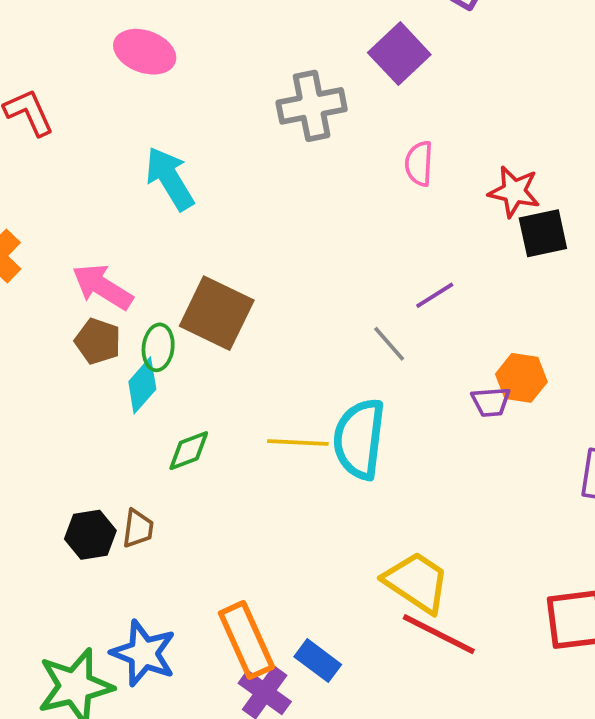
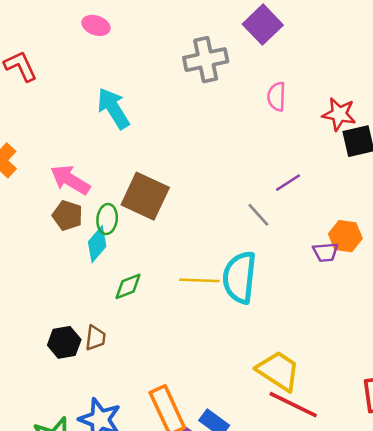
pink ellipse: (145, 52) -> (96, 25), size x0.7

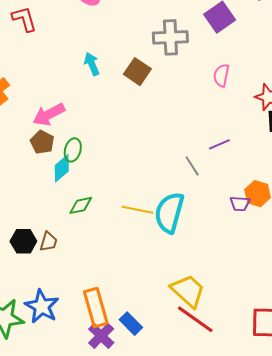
cyan arrow: (113, 108) -> (92, 64), size x0.7
pink arrow: (70, 180) -> (49, 114), turned -68
brown square: (145, 196) -> (137, 72), moved, size x0.7

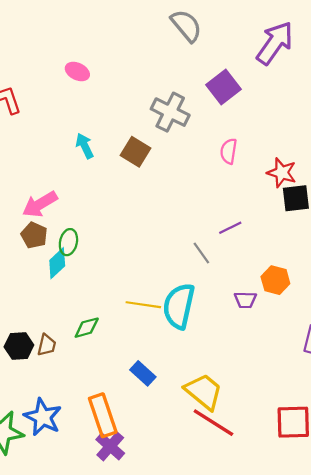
gray cross: (170, 37) -> (170, 112), turned 32
purple trapezoid: (240, 204) -> (245, 300), moved
green diamond: (81, 205) -> (87, 328), moved
blue rectangle: (131, 324) -> (143, 373), moved

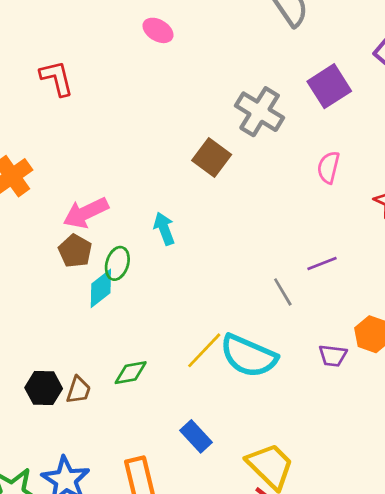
pink ellipse: (77, 72) -> (158, 30), moved
cyan arrow: (85, 146) -> (164, 229), moved
yellow line: (143, 305) -> (204, 350), turned -60
cyan semicircle: (179, 306) -> (249, 356), turned -84

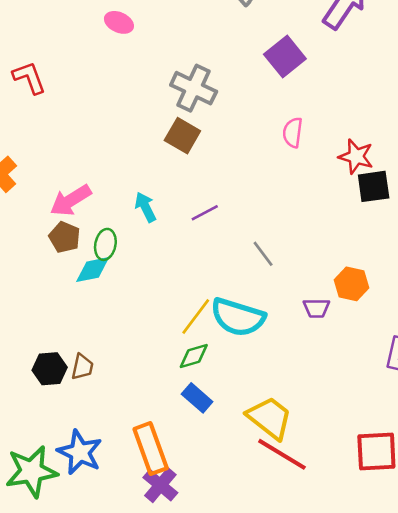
gray cross: (260, 112) -> (194, 88), moved
purple line: (322, 263) -> (205, 213), moved
cyan diamond: (101, 288) -> (93, 270), turned 33
green diamond: (131, 373) -> (194, 356), moved

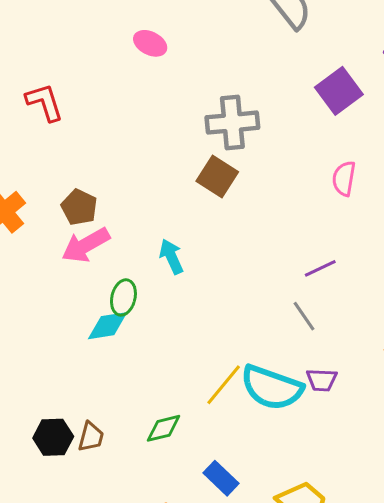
gray cross: (194, 88) -> (232, 123), turned -33
purple line: (205, 213) -> (320, 268), moved
brown pentagon: (65, 237) -> (79, 207), moved
purple trapezoid: (316, 308) -> (322, 380), moved
green diamond: (194, 356) -> (164, 428), moved

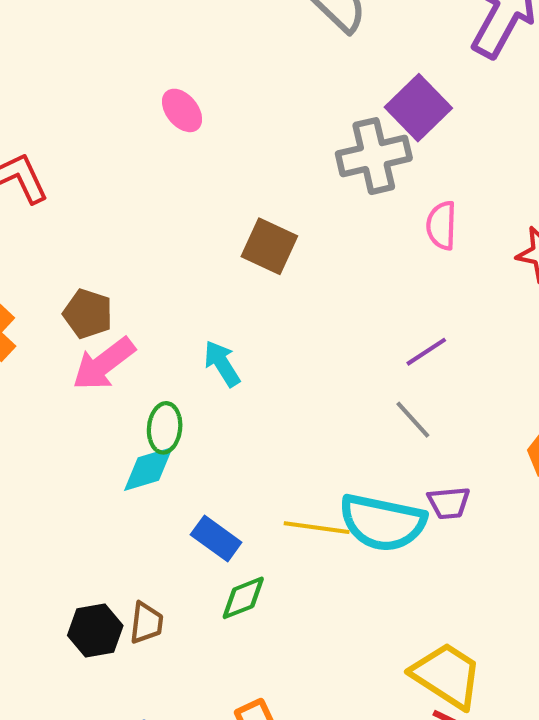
pink ellipse: (150, 43) -> (182, 110), moved, turned 32
gray cross: (232, 123) -> (374, 156), moved
yellow line: (224, 385) -> (317, 528), turned 66
blue rectangle: (221, 478) -> (216, 539), moved

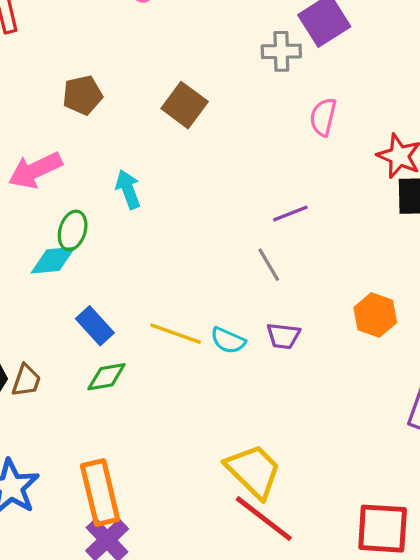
gray cross: (374, 156) -> (281, 51), size x0.7
brown pentagon: (88, 314) -> (83, 95), moved, turned 30
cyan semicircle: (382, 523) -> (228, 340), size x0.5

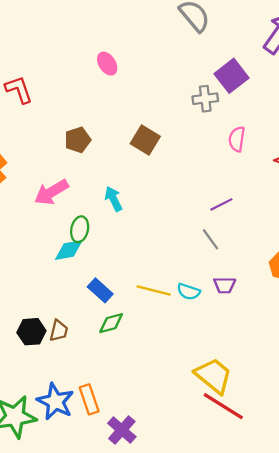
orange rectangle: (100, 493) -> (89, 399), moved, size x0.7

